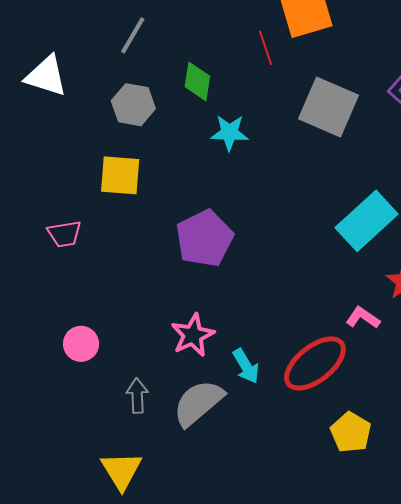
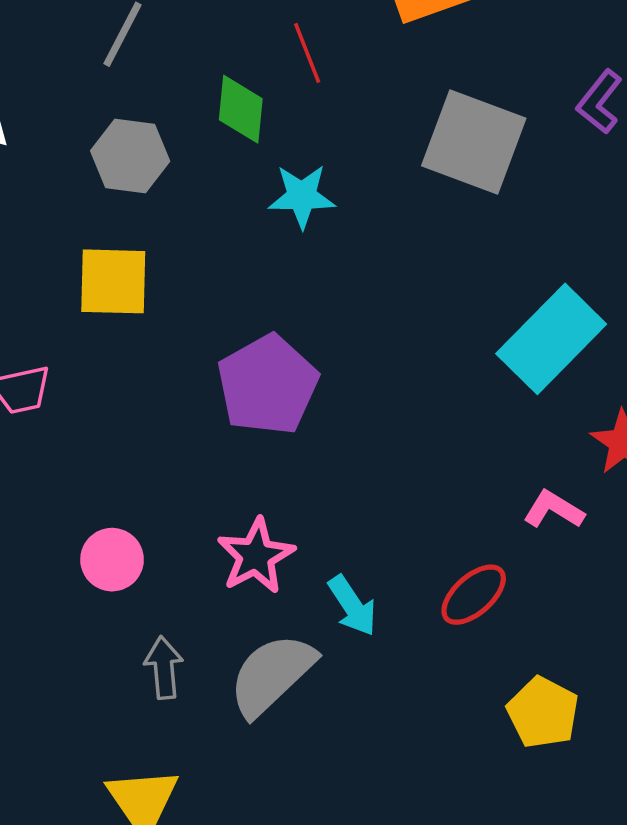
red line: (265, 48) -> (307, 53), moved
pink circle: (81, 344) -> (112, 560), moved
red ellipse: (315, 363) -> (474, 595), size x0.6

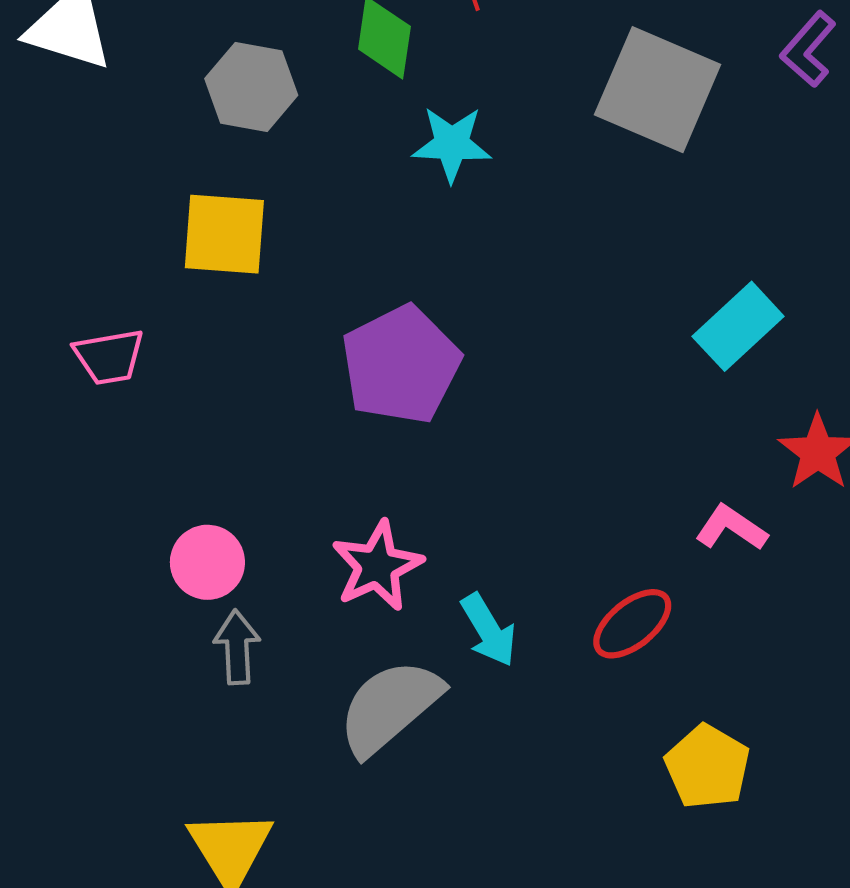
cyan rectangle: (551, 339) -> (738, 326), size x0.7
gray arrow: (164, 668) -> (237, 647), moved

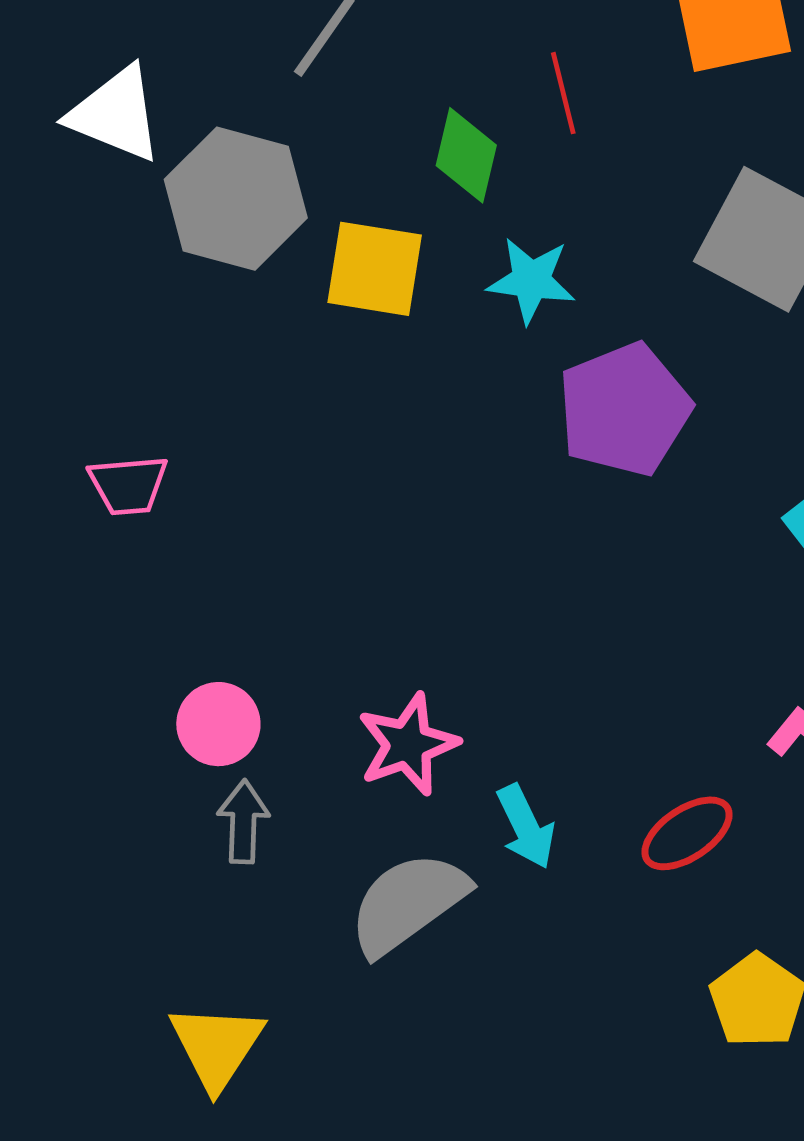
gray hexagon: (251, 87) -> (236, 199), moved, size x1.4
yellow square: (224, 234) -> (375, 269), moved
purple pentagon: (401, 365) -> (624, 410), moved

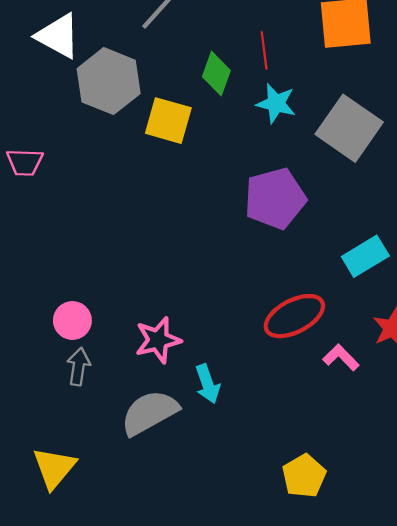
cyan star: (531, 280) -> (276, 103), moved
pink trapezoid: (128, 485) -> (25, 162), moved
red ellipse: (687, 833) -> (294, 316), moved, size x1.4

